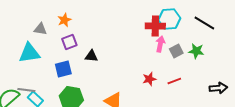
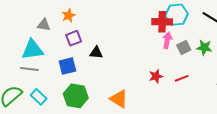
gray line: (26, 90) -> (29, 69), moved

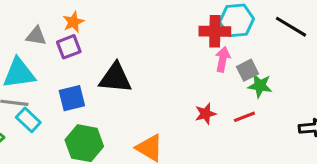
purple square: (74, 38) -> (69, 47), moved
green star: (204, 47) -> (260, 86), moved
black triangle: (96, 53) -> (115, 78), size x1.6
cyan rectangle: (39, 97) -> (28, 120), moved

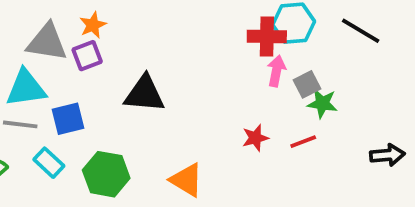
gray triangle: (36, 36) -> (47, 42), size x1.6
blue square: (72, 98) -> (68, 119), moved
cyan rectangle: (28, 120) -> (49, 163), moved

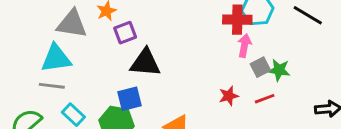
purple square: (87, 56) -> (125, 33), moved
gray square: (307, 84) -> (260, 67), moved
blue square: (68, 119) -> (129, 99), moved

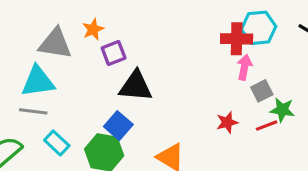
green star: (279, 70) -> (282, 110), moved
blue square: (129, 99) -> (118, 126), turned -35

